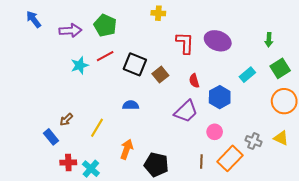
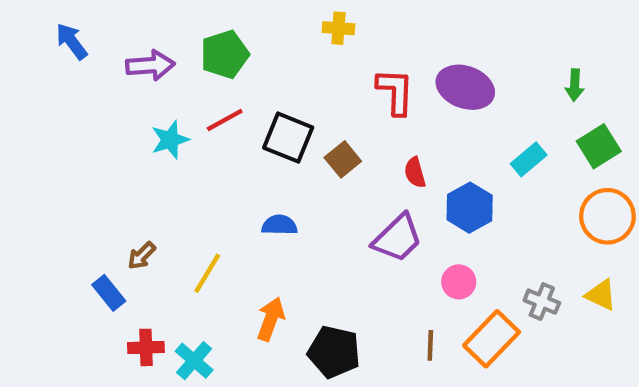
green pentagon: (105, 25) -> (225, 54), turned 30

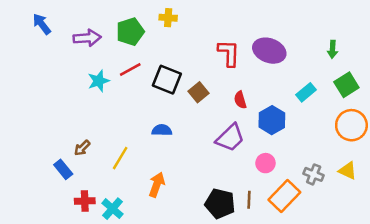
yellow cross: (338, 28) -> (168, 18), moved
black pentagon: (334, 352) -> (220, 204), moved

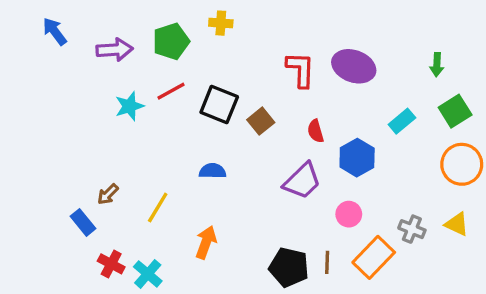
red cross: (85, 201) -> (111, 264), turned 30

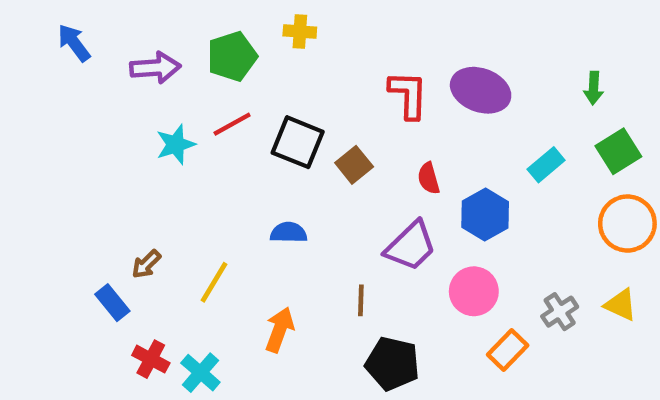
pink circle: (349, 214) -> (474, 291), size x1.4
gray cross: (412, 229) -> (560, 312), turned 35
orange rectangle: (374, 257) -> (508, 350), size x0.7
brown line: (327, 262) -> (361, 300), moved

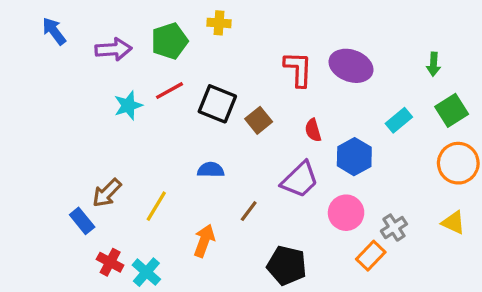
brown arrow: (146, 264) -> (107, 193), size x1.4
brown line: (361, 300) -> (249, 211), moved, turned 35
gray cross: (560, 312) -> (394, 228), moved

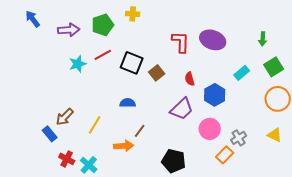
brown line: (249, 211) -> (140, 131), moved
orange arrow: (204, 241) -> (124, 146), turned 66

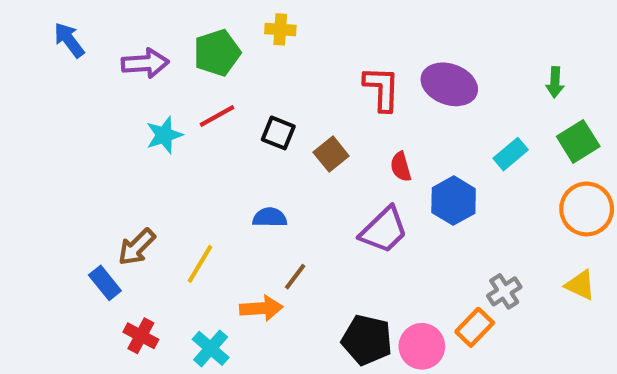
black square: (132, 63) -> (278, 133), size x0.7
pink circle: (210, 129) -> (422, 346), moved
cyan cross: (89, 165) -> (211, 348), moved

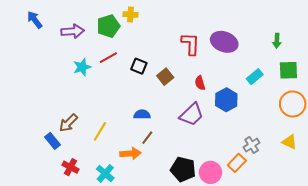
yellow cross: (280, 29) -> (130, 14), moved
green square: (578, 141) -> (288, 70), turned 30
blue semicircle: (270, 217) -> (142, 114), moved

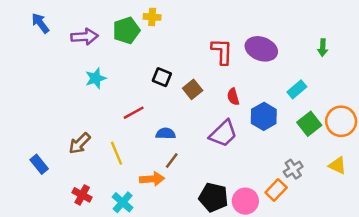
red line: (108, 58) -> (134, 113), moved
green square: (288, 70) -> (309, 124), moved, turned -36
yellow line: (100, 131) -> (116, 153), turned -54
blue rectangle: (53, 141) -> (39, 164), moved

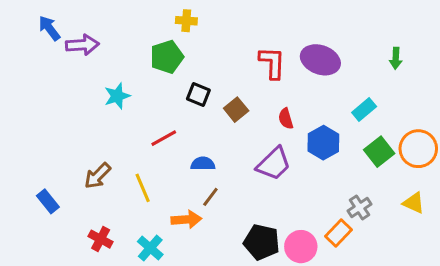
green pentagon: (126, 30) -> (167, 57), moved
purple arrow: (85, 37) -> (82, 45), moved

